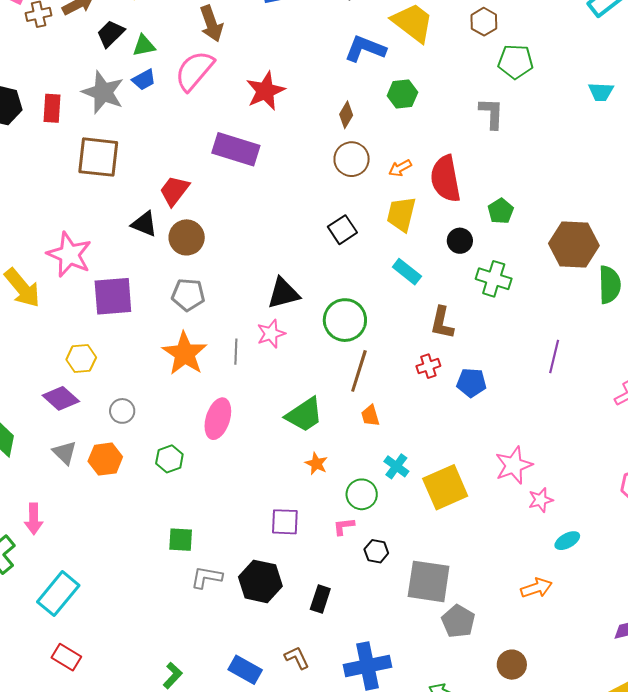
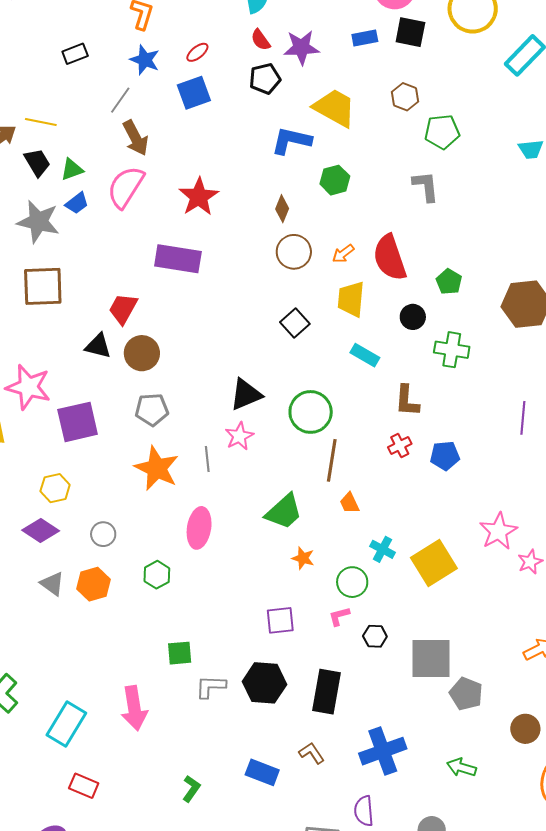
black trapezoid: (111, 34) -> (37, 162), turned 112
pink arrow: (34, 519) -> (134, 708), moved, size x1.4
black rectangle: (320, 599) -> (326, 692), size x1.6

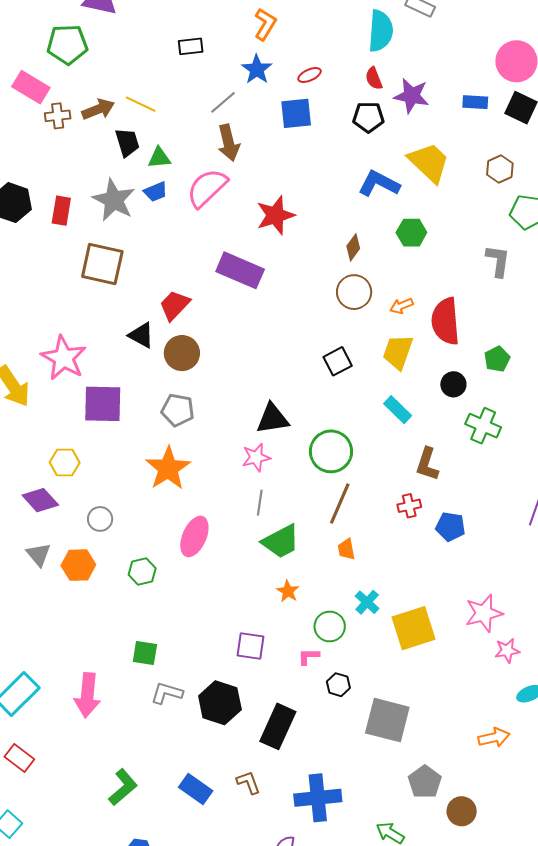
gray line: (207, 459) -> (260, 503), moved
gray pentagon: (466, 694) -> (425, 782), moved
green L-shape: (191, 789) -> (123, 787), size x1.4

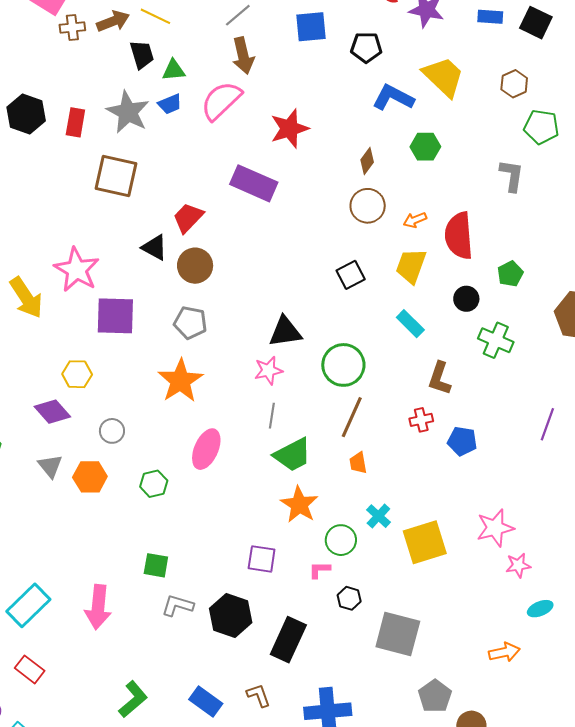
black pentagon: (369, 117) -> (366, 47), moved
orange star: (288, 591) -> (299, 505), size x1.6

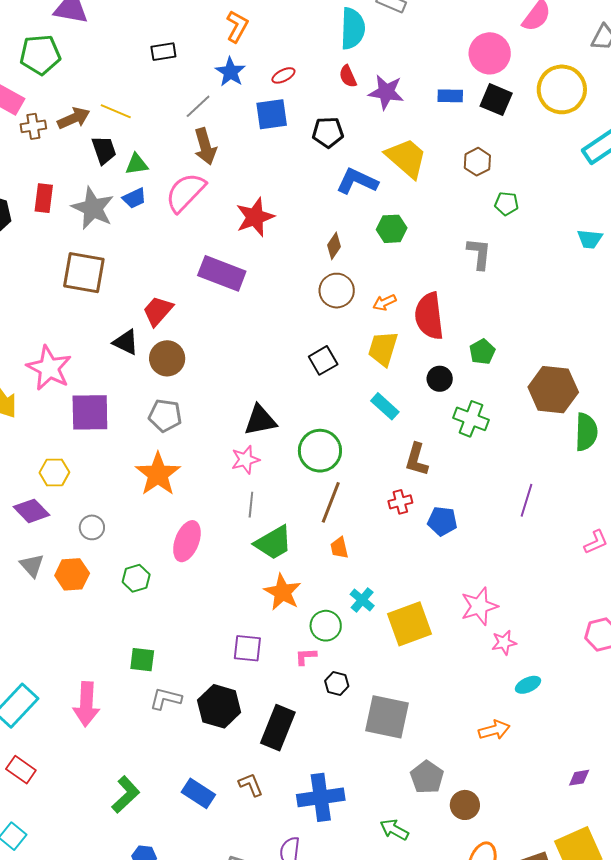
red rectangle: (75, 122) -> (44, 198), moved
green pentagon: (541, 127) -> (506, 204), size x0.7

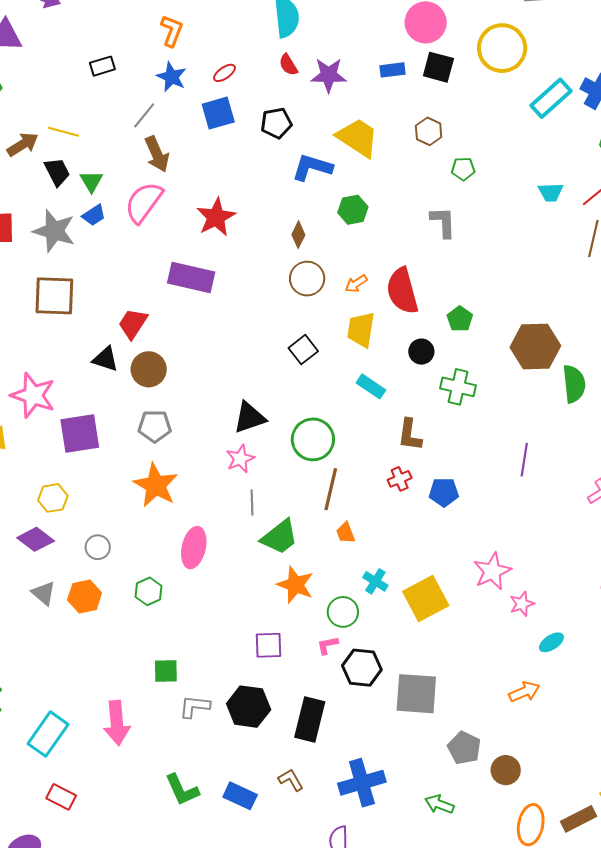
green triangle: (137, 164) -> (91, 181), turned -45
black hexagon: (337, 683) -> (362, 668), size x1.6
green L-shape: (126, 795) -> (182, 790), moved, turned 117

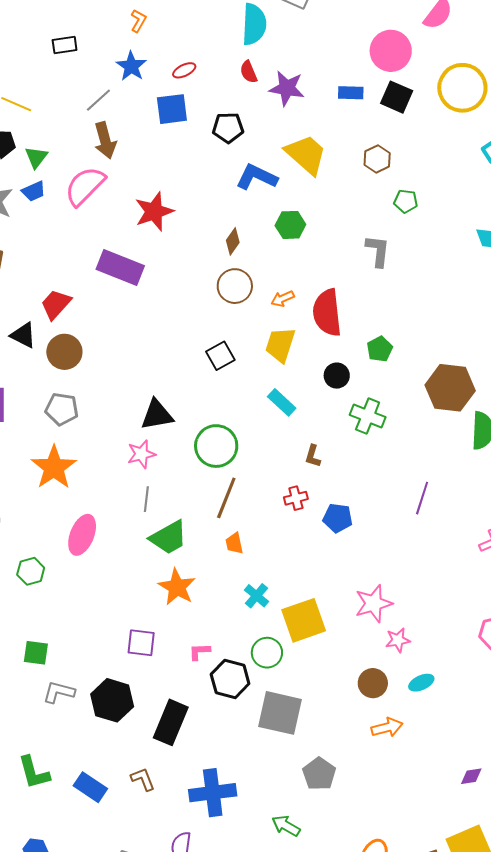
orange L-shape: (172, 31) -> (138, 21), size x0.7
brown L-shape: (410, 435) -> (313, 456), size x0.7
green circle: (343, 612) -> (267, 653), moved
brown circle: (506, 770) -> (373, 683), moved

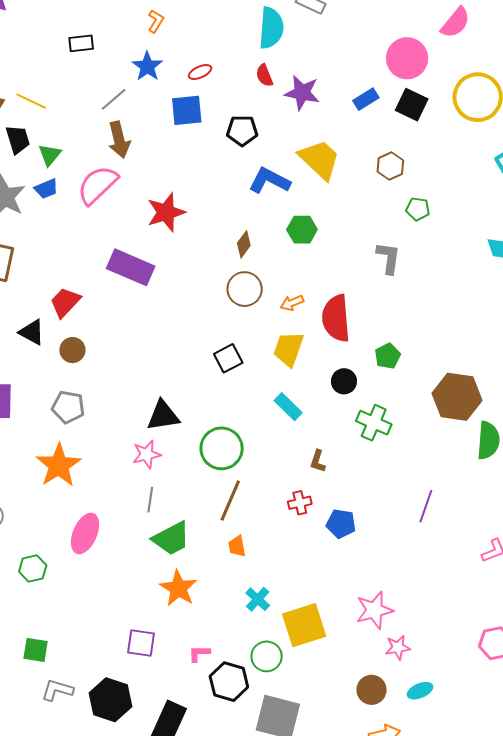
blue rectangle: (351, 93) -> (366, 99), turned -35
brown circle: (64, 352) -> (72, 350), size x0.7

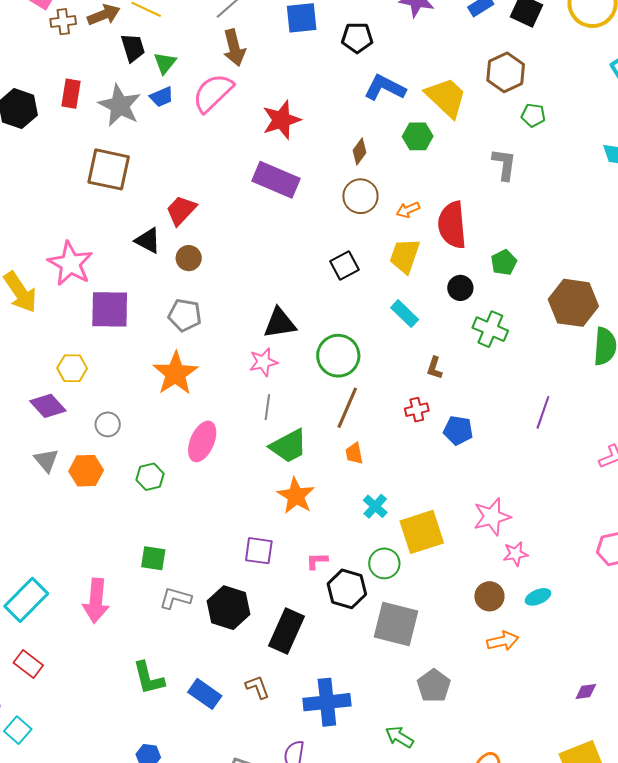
yellow trapezoid: (320, 159) -> (446, 97), moved
brown hexagon: (390, 166) -> (506, 72), size x1.4
purple rectangle: (131, 267) -> (276, 180), moved

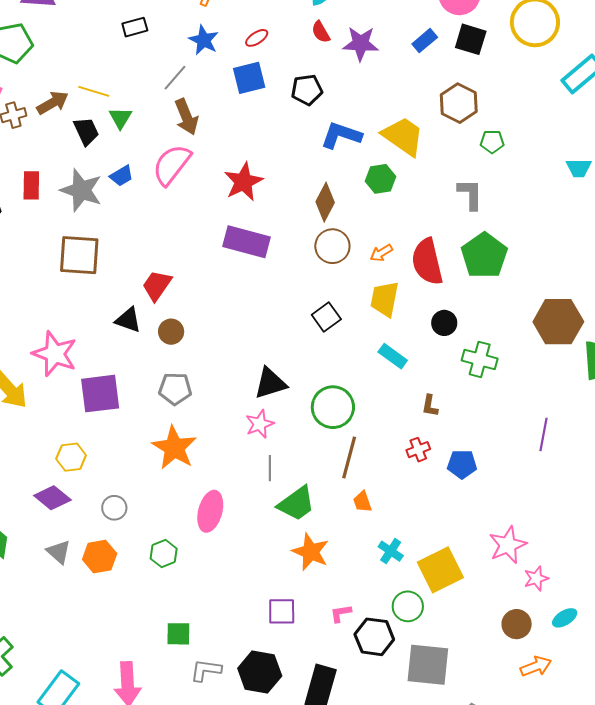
green triangle: (165, 63) -> (120, 118), moved
brown diamond: (359, 151) -> (325, 202), size x1.4
green pentagon: (504, 262) -> (484, 256), moved, size x1.8

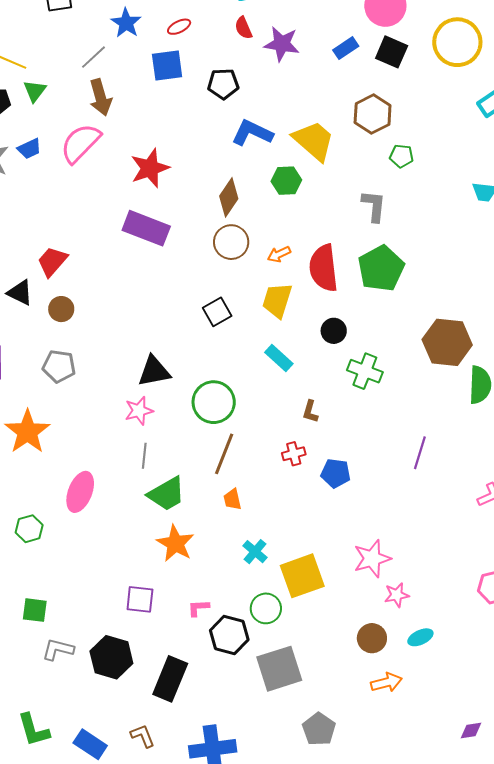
orange star: (174, 448) -> (27, 432), moved
gray square: (428, 665) -> (279, 669), turned -30

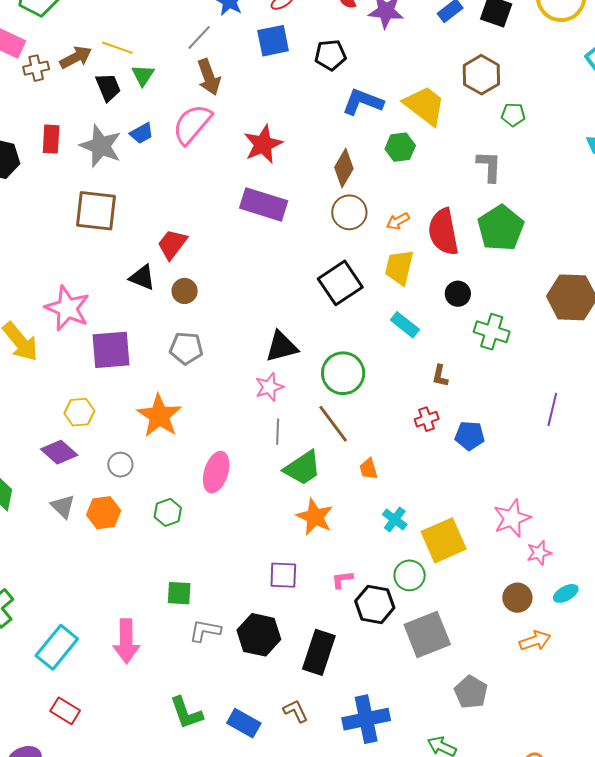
black square: (217, 312) -> (340, 283), size x1.5
brown line: (224, 454) -> (333, 424), moved, turned -54

